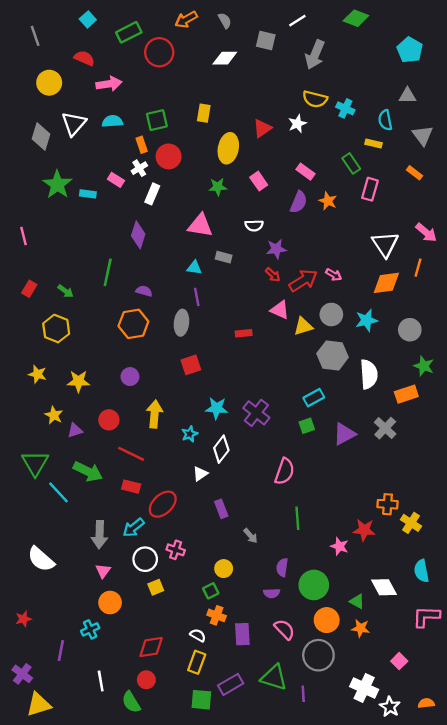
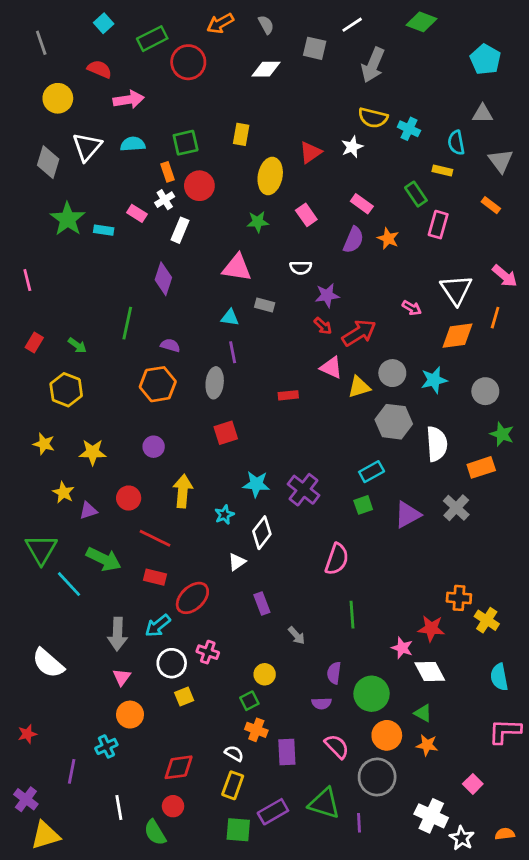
pink arrow: (334, 275) -> (412, 308), moved
white diamond: (384, 587) -> (430, 672), moved

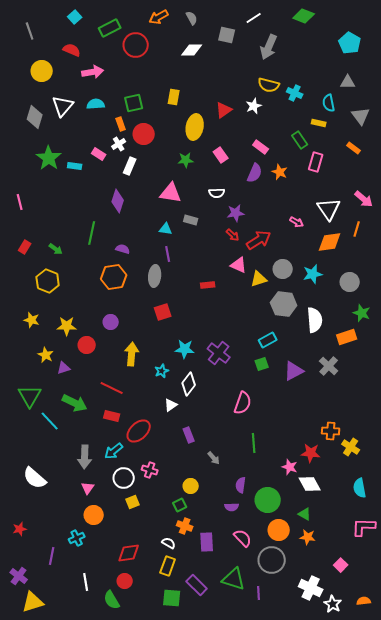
red circle: (129, 498) -> (87, 345), moved
purple rectangle: (273, 812) -> (197, 585), turned 75

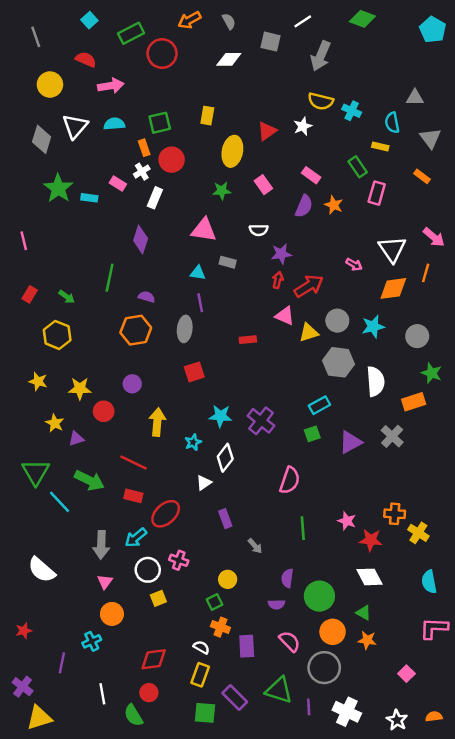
cyan pentagon: (350, 43) -> (433, 30), moved
red arrow: (233, 235) -> (278, 280), turned -120
pink star: (290, 467) -> (347, 521), moved
white cross: (311, 588) -> (347, 712), moved

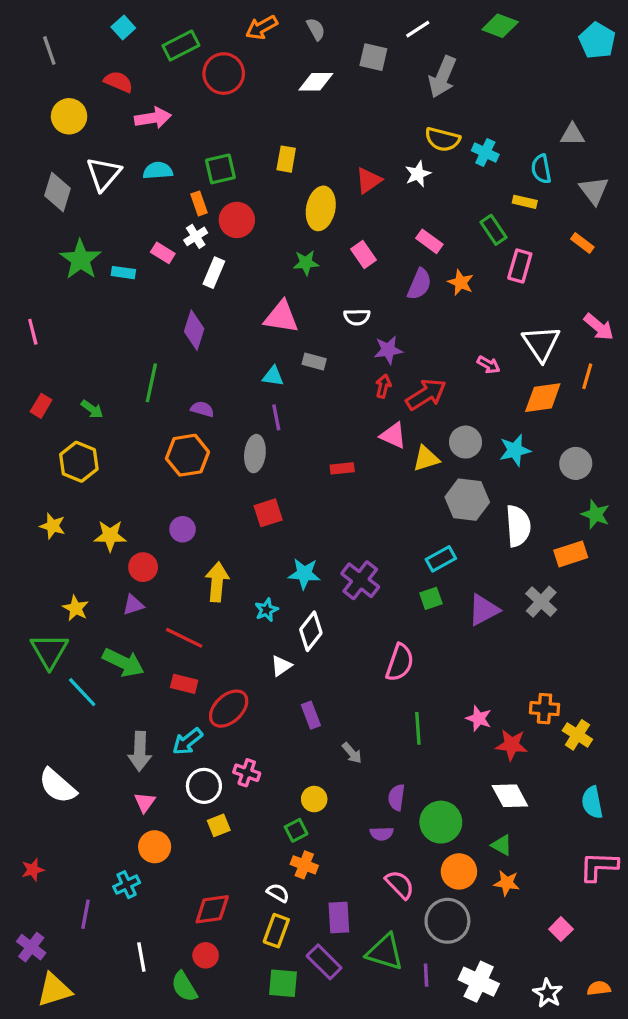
yellow star: (55, 423) -> (76, 608), moved
purple triangle: (76, 439) -> (133, 605), moved
purple rectangle: (247, 646) -> (339, 918), moved

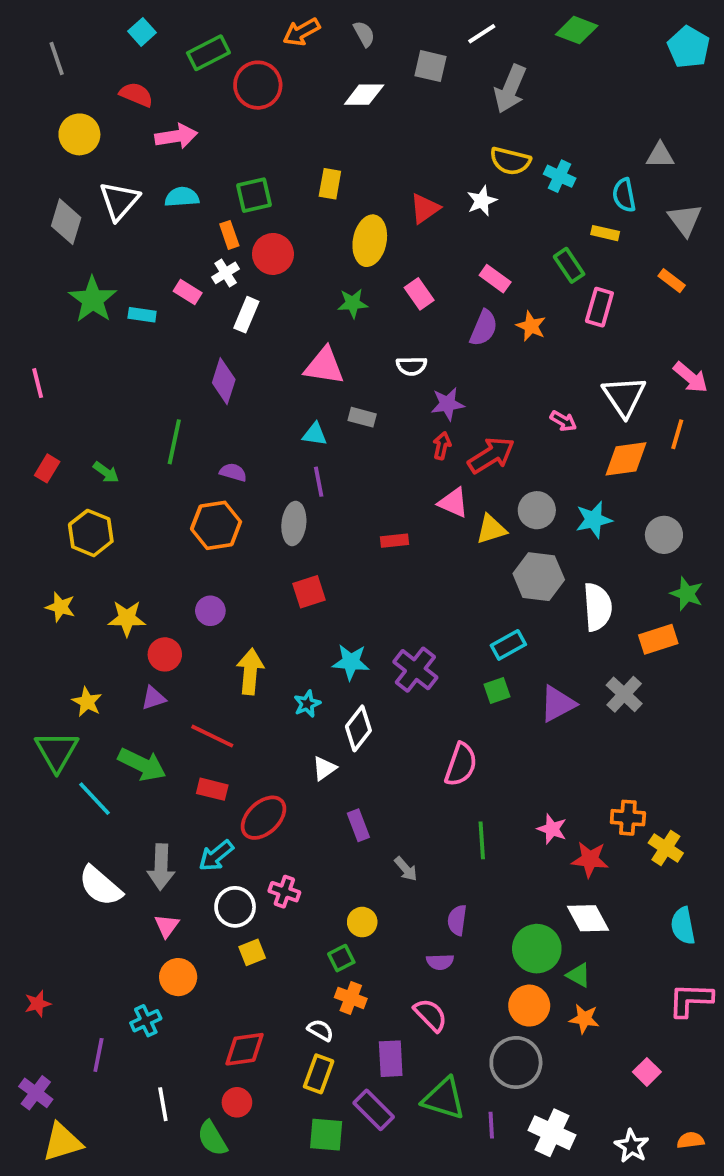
white semicircle: (58, 786) -> (100, 886), moved
green circle: (441, 822) -> (537, 949), moved
pink semicircle: (400, 885) -> (431, 1015), moved

